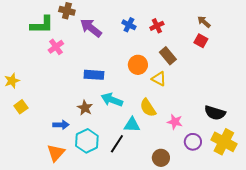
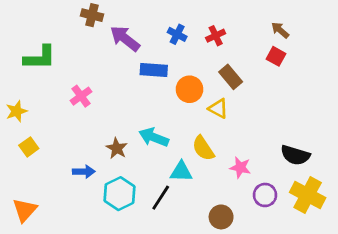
green L-shape: (42, 25) -> (40, 58), moved
pink cross: (56, 47) -> (81, 96), moved
blue rectangle: (94, 75) -> (154, 70), moved
orange triangle: (56, 153) -> (25, 210), moved

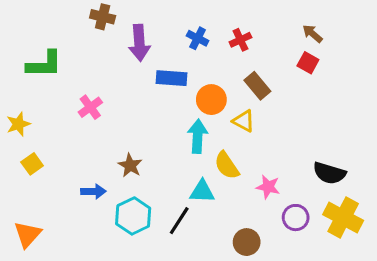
purple arrow: (125, 38) -> (139, 43), turned -132
cyan arrow: (154, 137) -> (198, 136), moved, turned 72

